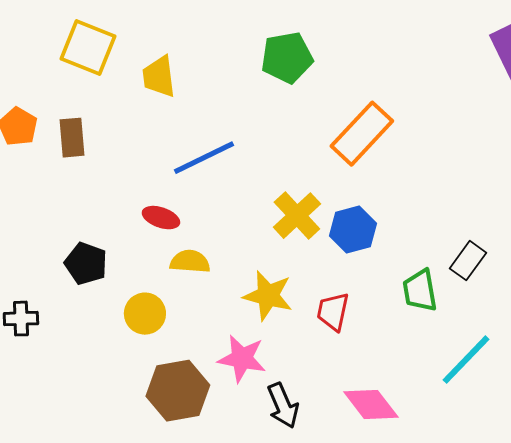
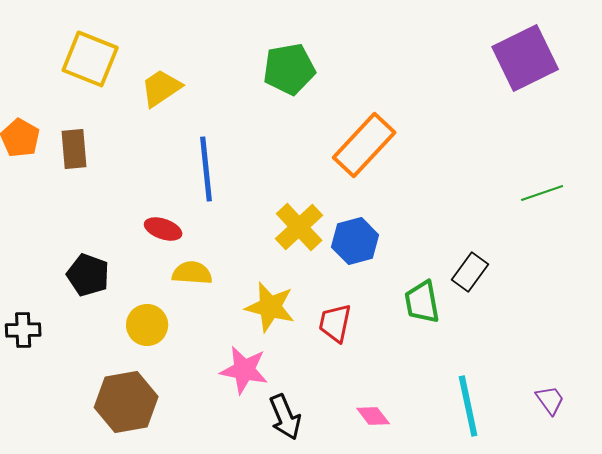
yellow trapezoid: (159, 77) -> (161, 88), turned 63
blue line: (204, 158) -> (206, 169), turned -70
cyan line: (466, 360) -> (468, 406), moved, turned -56
brown hexagon: (178, 391) -> (126, 402), moved
pink diamond: (371, 405) -> (373, 416), size x0.6

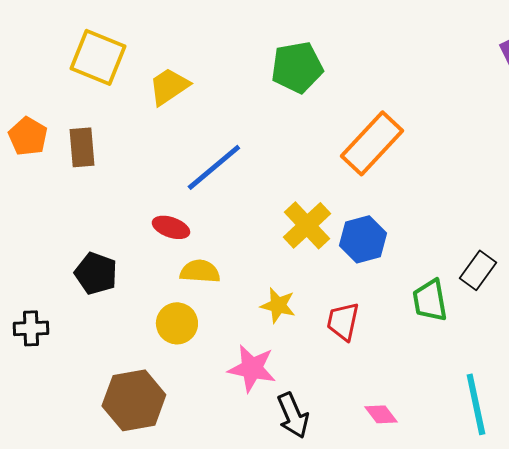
blue line: (206, 169) -> (214, 167), turned 56
yellow star: (270, 307) -> (278, 305), size x0.7
yellow circle: (147, 325) -> (177, 323), moved

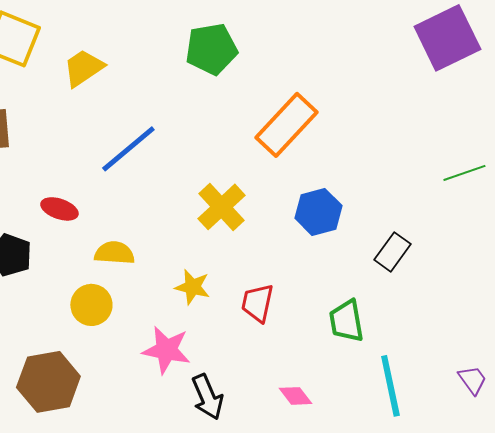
red ellipse: (171, 227) -> (59, 209), moved
blue hexagon: (363, 239) -> (318, 212), moved
green trapezoid: (430, 300) -> (346, 321), moved

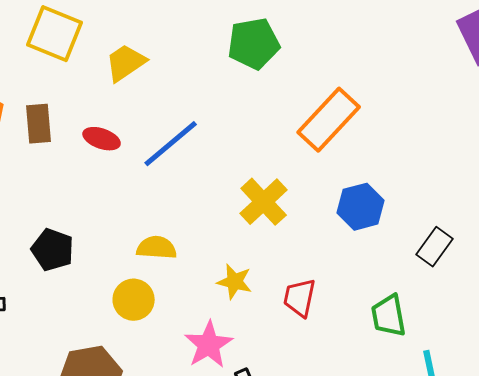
red ellipse: (59, 209) -> (102, 139), moved
pink star: (166, 350) -> (209, 345), turned 30

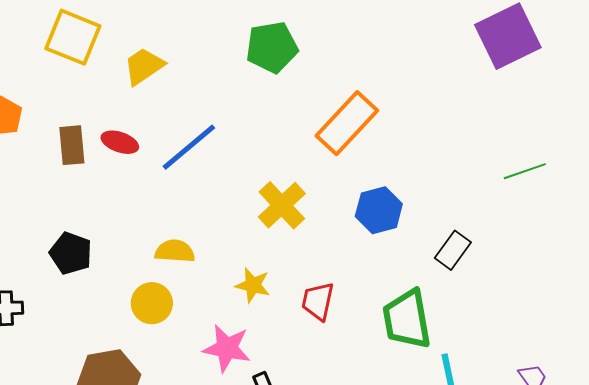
brown rectangle: (39, 124) -> (72, 145), moved
green trapezoid: (389, 316) -> (407, 319), size x1.4
pink star: (209, 345) -> (227, 348), turned -30

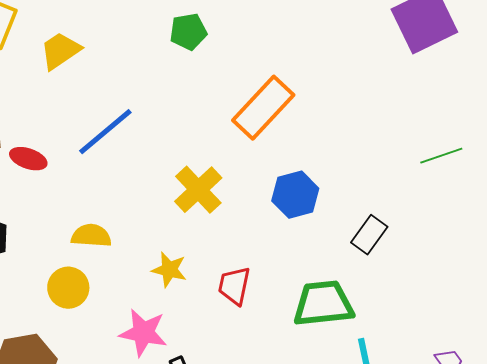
green pentagon: (272, 47) -> (188, 32), size x0.7
red ellipse: (120, 142) -> (28, 159), moved
green trapezoid: (407, 319) -> (323, 304), turned 94

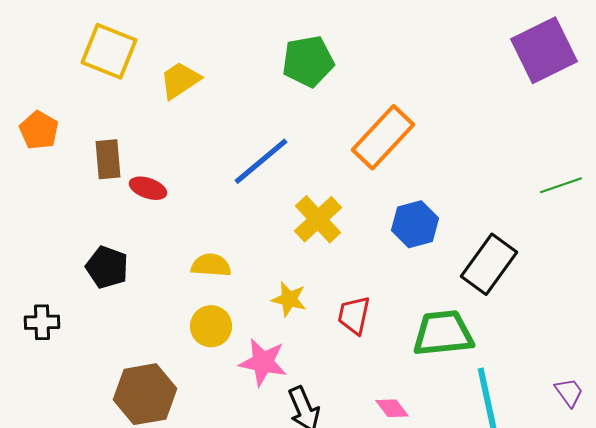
green pentagon: (188, 32) -> (308, 61), size x1.4
blue line: (105, 132) -> (261, 161), moved
black rectangle: (369, 235) -> (489, 264), size x1.5
yellow circle: (68, 288) -> (211, 326), moved

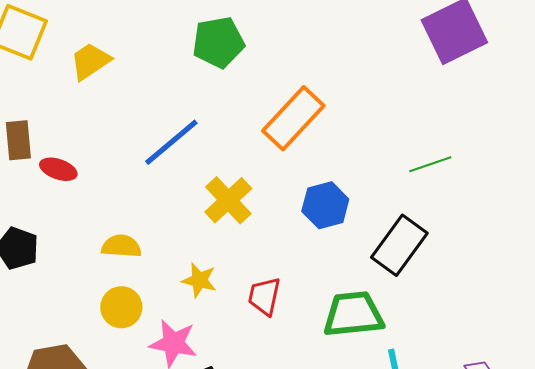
green line: (561, 185) -> (430, 164), moved

